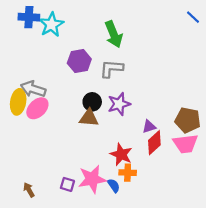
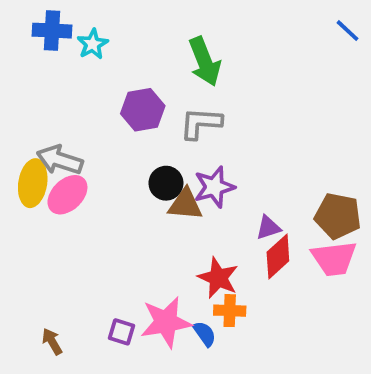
cyan star: (51, 25) -> (93, 44), size x0.7
brown triangle: (89, 118) -> (185, 204), moved

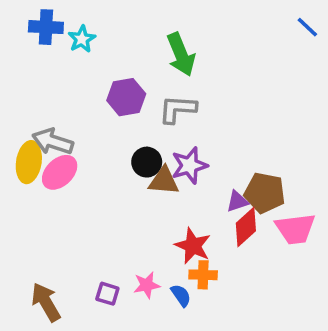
brown pentagon: (338, 216) -> (265, 193), moved
pink star: (166, 322) -> (147, 285), size x0.6
brown arrow: (52, 342) -> (46, 302), size x1.6

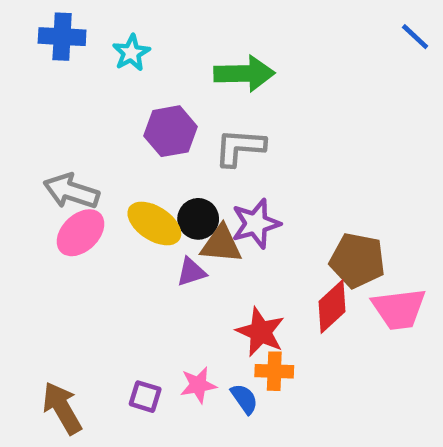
cyan star: (82, 39) -> (131, 53), moved
green arrow: (181, 54) -> (244, 74), turned -69
yellow ellipse: (29, 162) -> (154, 224), moved, turned -66
purple triangle: (237, 201) -> (191, 272), moved

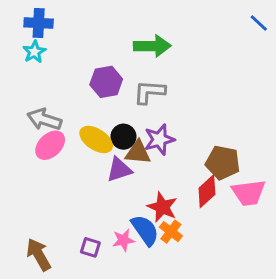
cyan star: (131, 53) -> (34, 52), moved
purple triangle: (191, 272) -> (119, 170), size x1.4
orange cross: (274, 371) -> (171, 232), turned 35
blue semicircle: (244, 399) -> (145, 230), moved, size x1.6

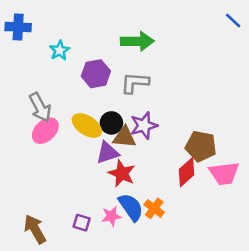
blue cross: (39, 23) -> (18, 27), moved
cyan star: (34, 52) -> (60, 50), moved
gray arrow: (44, 119) -> (40, 107), turned -136
red star: (162, 207) -> (122, 173), moved

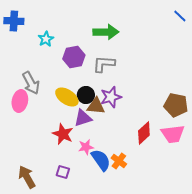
pink ellipse: (45, 131) -> (20, 101), moved, turned -35
brown pentagon: (201, 146) -> (176, 105), moved
red star: (122, 173) -> (63, 134), moved
pink star: (111, 216) -> (86, 147), moved

